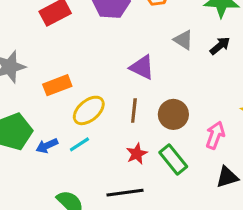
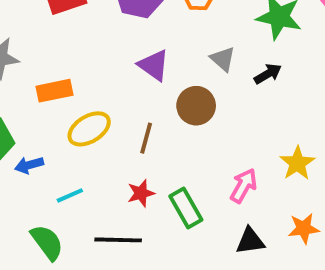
purple triangle: (142, 67) -> (154, 65), moved
brown circle: (173, 114) -> (196, 106), moved
cyan line: (79, 144) -> (70, 195), moved

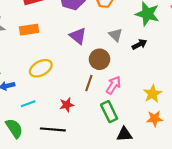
orange rectangle: (54, 91) -> (29, 30), moved
brown line: (146, 138) -> (89, 83), moved
pink arrow: (244, 186) -> (113, 85), moved
green rectangle: (186, 208) -> (109, 112), moved
orange star: (304, 228) -> (155, 119), moved

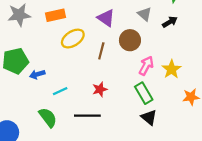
yellow ellipse: (41, 68) -> (73, 39), moved
brown line: (89, 83) -> (101, 51), moved
yellow star: (152, 94) -> (171, 69), moved
black triangle: (124, 134) -> (149, 117), moved, turned 49

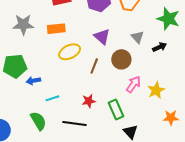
green rectangle: (144, 93) -> (116, 110), moved

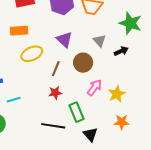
red star: (89, 101) -> (55, 93), moved
orange star: (171, 118) -> (122, 122), moved
black line: (75, 124) -> (53, 126), moved

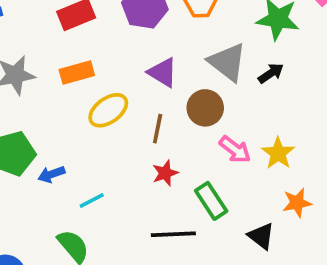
gray triangle: (99, 41) -> (227, 62), size x1.6
pink arrow: (94, 88) -> (235, 149), turned 102
black triangle: (90, 134) -> (261, 236), moved

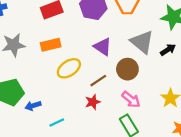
brown line: (158, 129) -> (98, 81), turned 42
pink arrow: (235, 149) -> (131, 100), moved
red star: (165, 173) -> (93, 102), moved

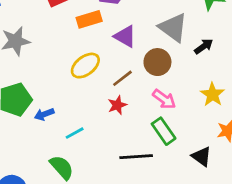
orange rectangle: (51, 45) -> (89, 19), moved
black arrow: (168, 50) -> (204, 46), moved

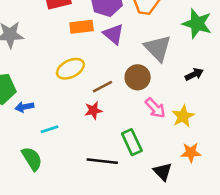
purple triangle: (125, 36) -> (113, 34), moved
black arrow: (204, 46) -> (194, 74), moved
pink arrow: (164, 99) -> (155, 108), moved

